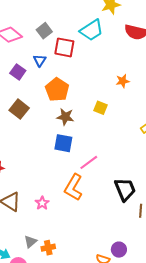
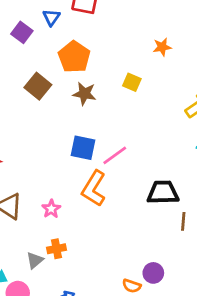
brown square: (19, 109) -> (38, 86), moved
blue square: (63, 143) -> (83, 148), moved
black trapezoid: (125, 189) -> (163, 192), turned -70
orange cross: (48, 248) -> (57, 249), moved

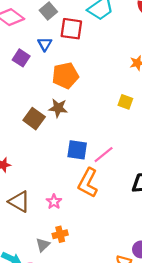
orange pentagon: (74, 57) -> (65, 76), turned 30
yellow square: (132, 82) -> (125, 102), moved
brown square: (38, 86) -> (34, 119), moved
brown star: (84, 94) -> (58, 108), moved

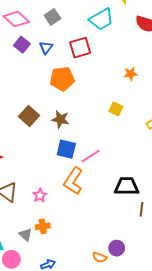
red square: (71, 29) -> (80, 48), moved, turned -30
purple square: (21, 58) -> (22, 45), moved
brown star: (58, 108) -> (60, 119), moved
gray triangle: (43, 245) -> (25, 235), turned -40

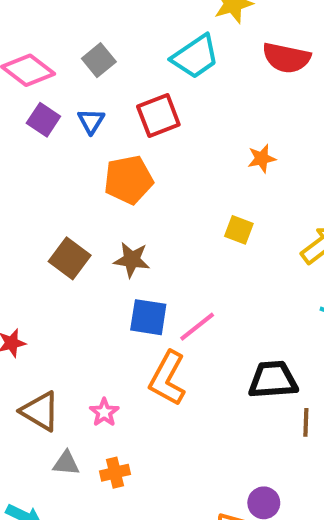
gray triangle: (25, 235) -> (66, 463), moved, turned -32

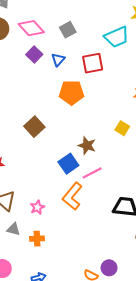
brown star: (132, 260) -> (87, 146), moved
blue square: (148, 317) -> (68, 164), turned 36

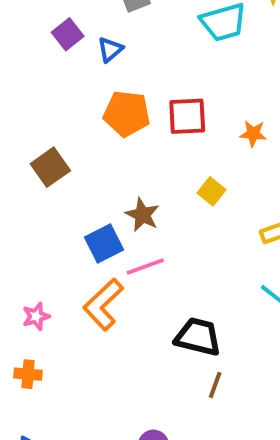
red square: (93, 63) -> (187, 116), moved

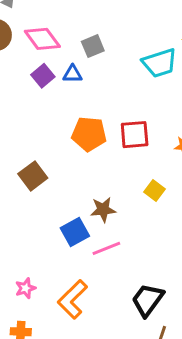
blue triangle: (110, 50) -> (73, 74), moved, turned 42
brown star: (142, 215) -> (103, 210), turned -30
orange L-shape: (103, 304) -> (73, 299), moved
black trapezoid: (198, 337) -> (148, 300), turned -66

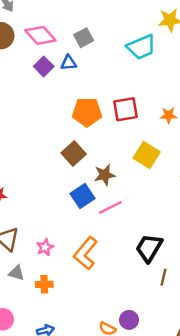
brown square: (33, 176) -> (74, 153), moved
yellow square: (154, 190) -> (147, 155), size x1.5

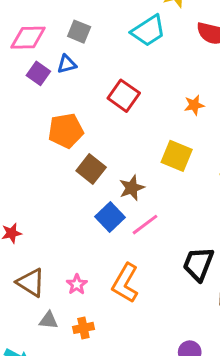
pink diamond: (40, 35) -> (28, 38), turned -40
gray square: (84, 38) -> (79, 32), turned -30
red square: (126, 109) -> (124, 96), moved, turned -35
orange pentagon: (87, 112) -> (66, 131), moved

